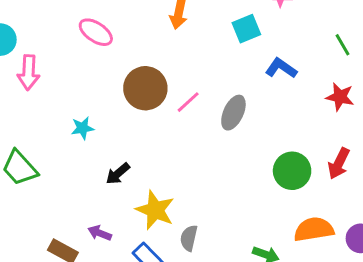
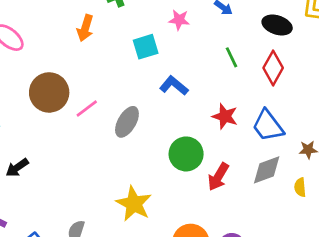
green line: (343, 45) -> (232, 57), moved
green circle: (292, 171) -> (186, 154), moved
yellow star: (155, 210) -> (134, 204), moved

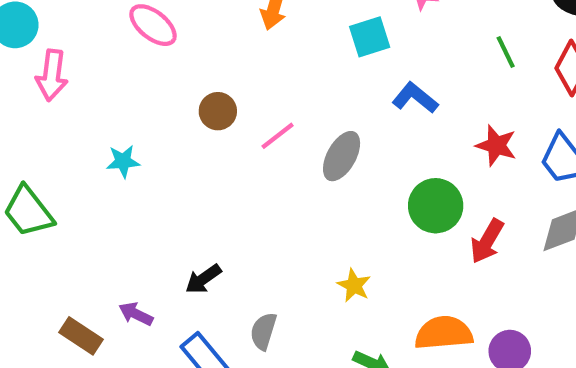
brown circle: (49, 92) -> (218, 111), size x0.6
black arrow: (17, 168) -> (203, 279), moved
yellow star: (134, 204) -> (354, 285), size x0.6

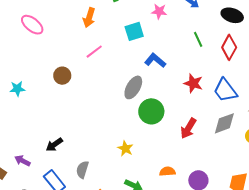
brown circle: (218, 111) -> (62, 76), moved
pink line: (278, 136) -> (94, 52), moved
gray ellipse: (342, 156) -> (133, 87), moved
green circle: (436, 206) -> (151, 111), moved
orange semicircle: (444, 333) -> (167, 171), size x0.6

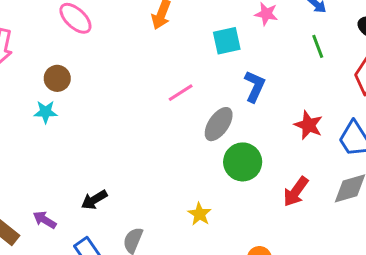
green line: (198, 39) -> (318, 46), moved
pink line: (94, 52) -> (181, 93), moved
blue L-shape: (155, 60) -> (255, 86), turned 70
brown circle: (62, 76) -> (57, 78), moved

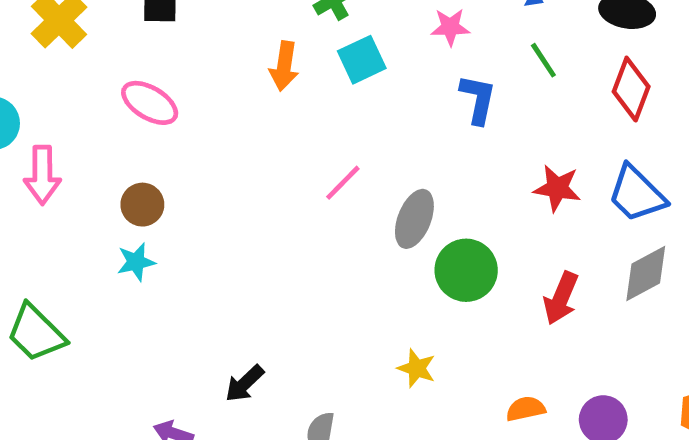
cyan square: (227, 41) -> (362, 60), moved
blue L-shape: (255, 86) -> (478, 99), moved

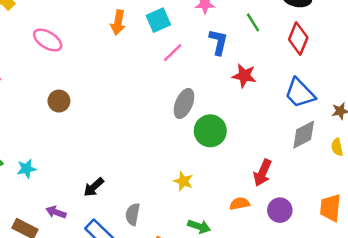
pink line: (343, 183) -> (173, 53), moved
red star: (557, 188) -> (244, 76), moved
brown circle: (142, 205) -> (59, 101), moved
cyan star: (136, 262) -> (26, 169), moved
red arrow: (561, 298) -> (263, 173), moved

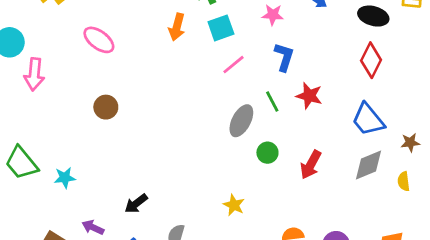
green line: (253, 22) -> (272, 102), moved
green circle: (210, 131) -> (267, 153), size x0.6
red arrow: (263, 173) -> (311, 165), moved

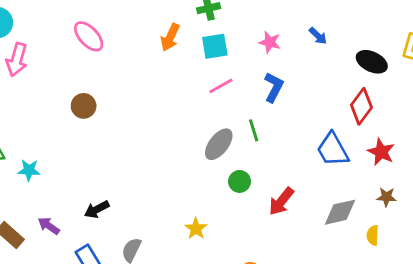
red star: (309, 96) -> (381, 152), moved
blue trapezoid: (368, 120) -> (333, 150), moved

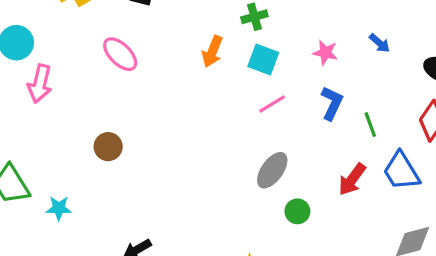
cyan square: (215, 46) -> (263, 60), turned 32
brown circle: (84, 106) -> (108, 147), moved
green line: (254, 130) -> (370, 125), moved
red arrow: (281, 201) -> (352, 179), moved

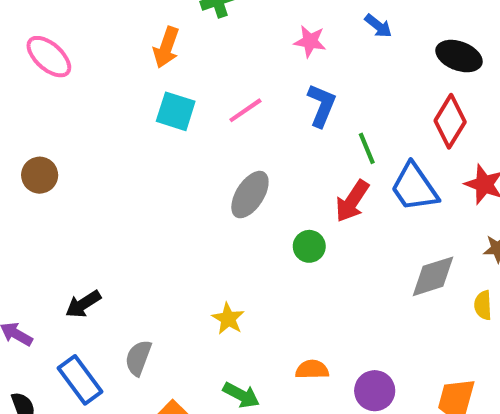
cyan square: (263, 60) -> (176, 111), moved
green line: (370, 125) -> (367, 148), moved
green circle: (297, 211) -> (309, 246), moved

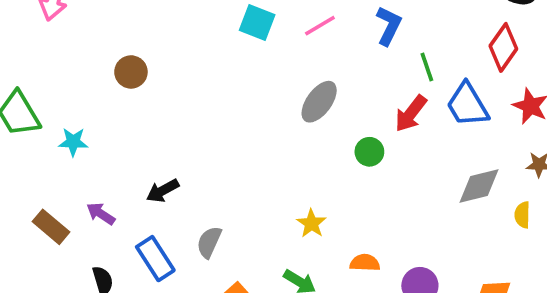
yellow star: (228, 319) -> (311, 224), moved

